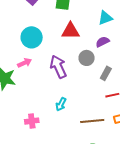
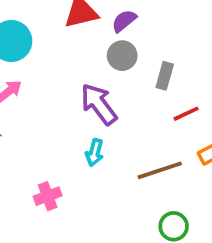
purple semicircle: (103, 42) -> (124, 21), moved
purple arrow: (58, 67) -> (99, 104), moved

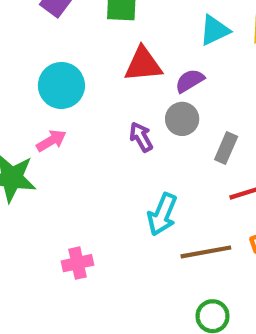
purple arrow: (99, 104) -> (141, 137), moved, size x0.6
cyan arrow: (95, 153) -> (162, 214), moved, size x1.4

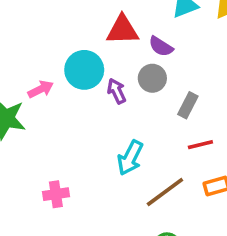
purple semicircle: (190, 81) -> (161, 46), turned -120
cyan circle: (61, 85) -> (84, 70), moved
brown line: (206, 252) -> (165, 192), turned -30

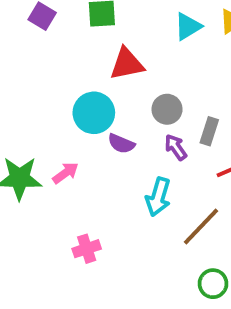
purple semicircle: (161, 46) -> (121, 144), moved
pink arrow: (41, 89) -> (65, 173), moved
purple arrow: (117, 91) -> (176, 147), moved

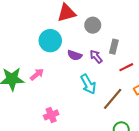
gray circle: (167, 109) -> (93, 25), moved
purple semicircle: (121, 144) -> (75, 55), moved
cyan arrow: (158, 197) -> (88, 84), turned -42

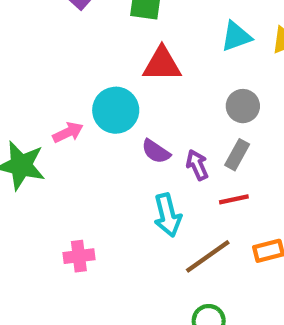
gray circle: (93, 25) -> (243, 106), moved
red line: (126, 67) -> (234, 199), moved
pink arrow: (37, 74) -> (68, 132), moved

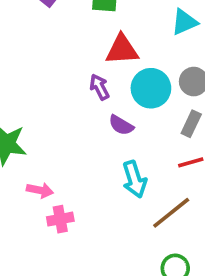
cyan circle: (116, 110) -> (151, 88), moved
pink arrow: (68, 132) -> (40, 190), moved, turned 40
purple arrow: (197, 165) -> (99, 87), moved

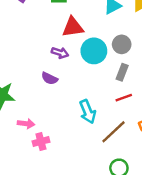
purple arrow: (99, 87) -> (60, 53), turned 140
purple semicircle: (121, 125) -> (50, 78), moved

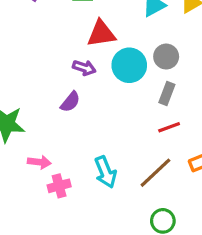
purple semicircle: (50, 78) -> (70, 102), turned -77
cyan arrow: (88, 112) -> (106, 172), moved

